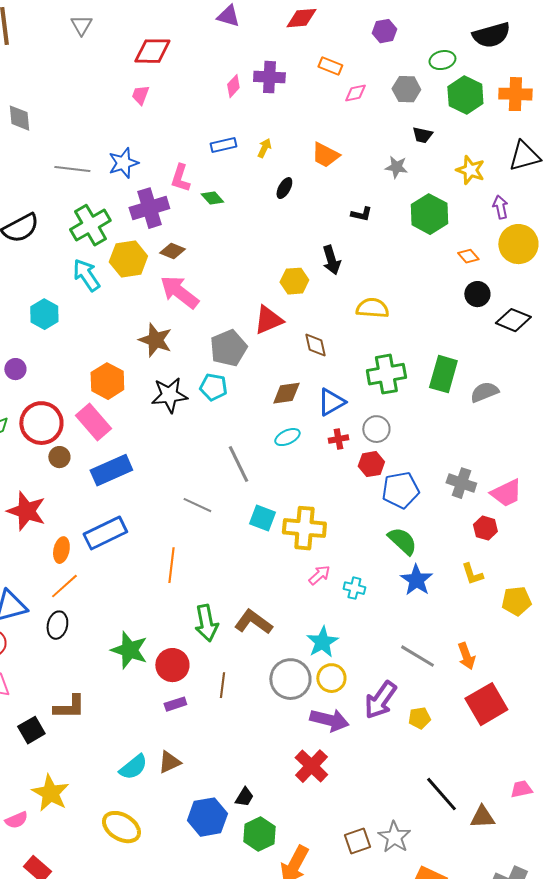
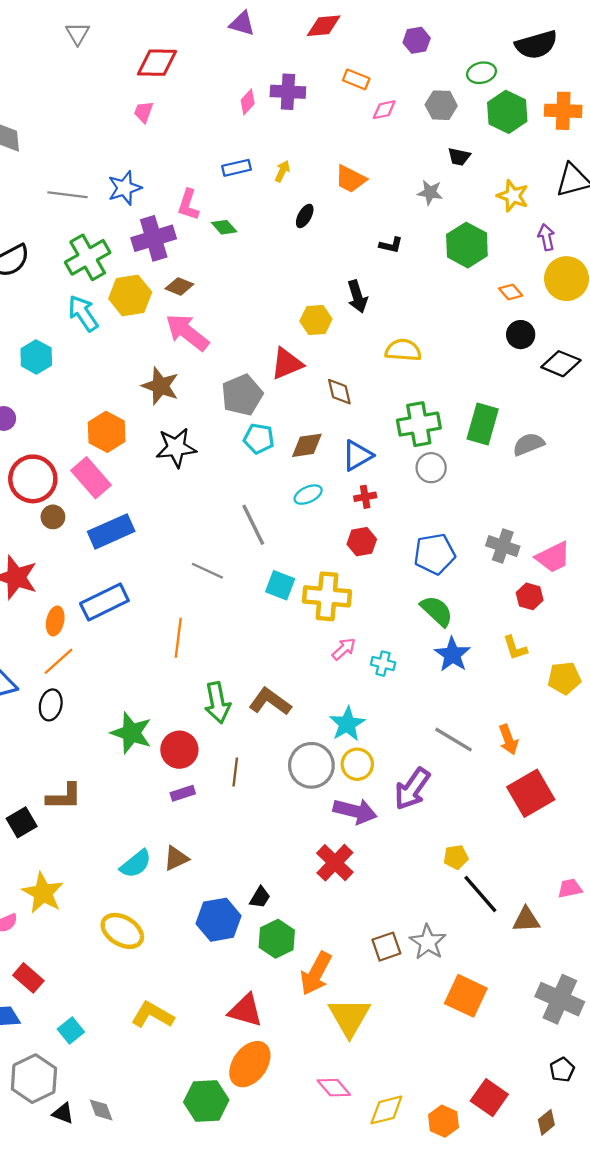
cyan pentagon: (213, 387) -> (259, 439), moved
gray circle: (376, 429) -> (431, 468), moved
red hexagon: (371, 464) -> (362, 542), moved
yellow pentagon: (419, 718) -> (456, 857), moved

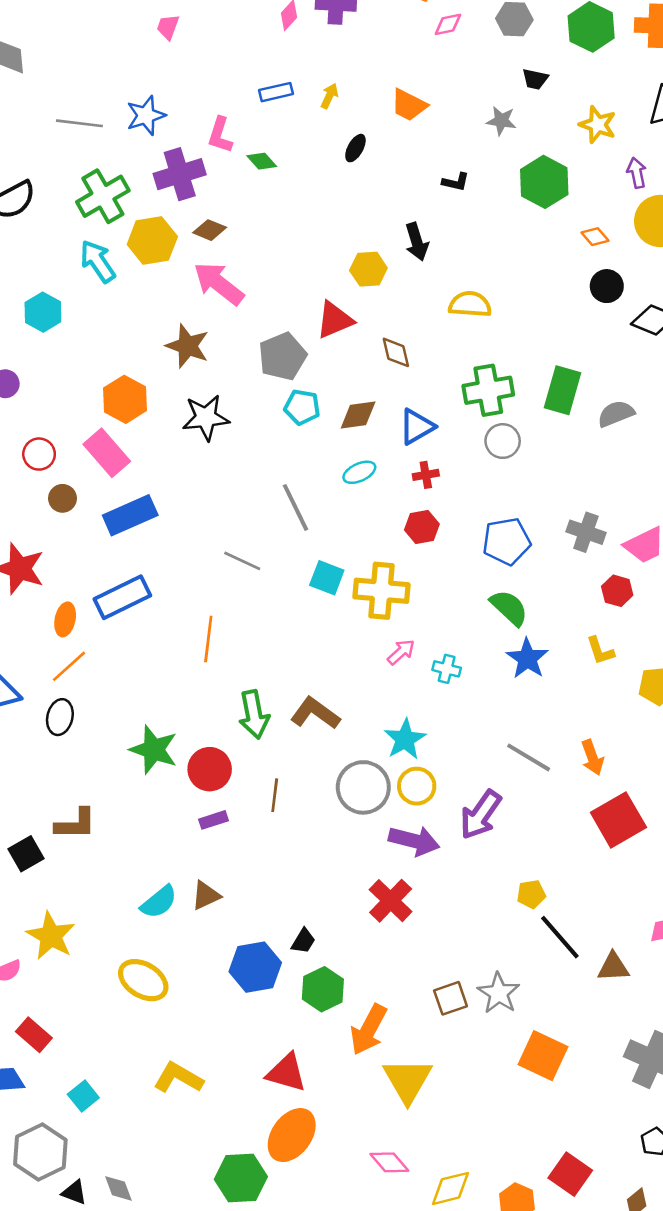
red circle: (33, 479) -> (39, 454), size x0.6

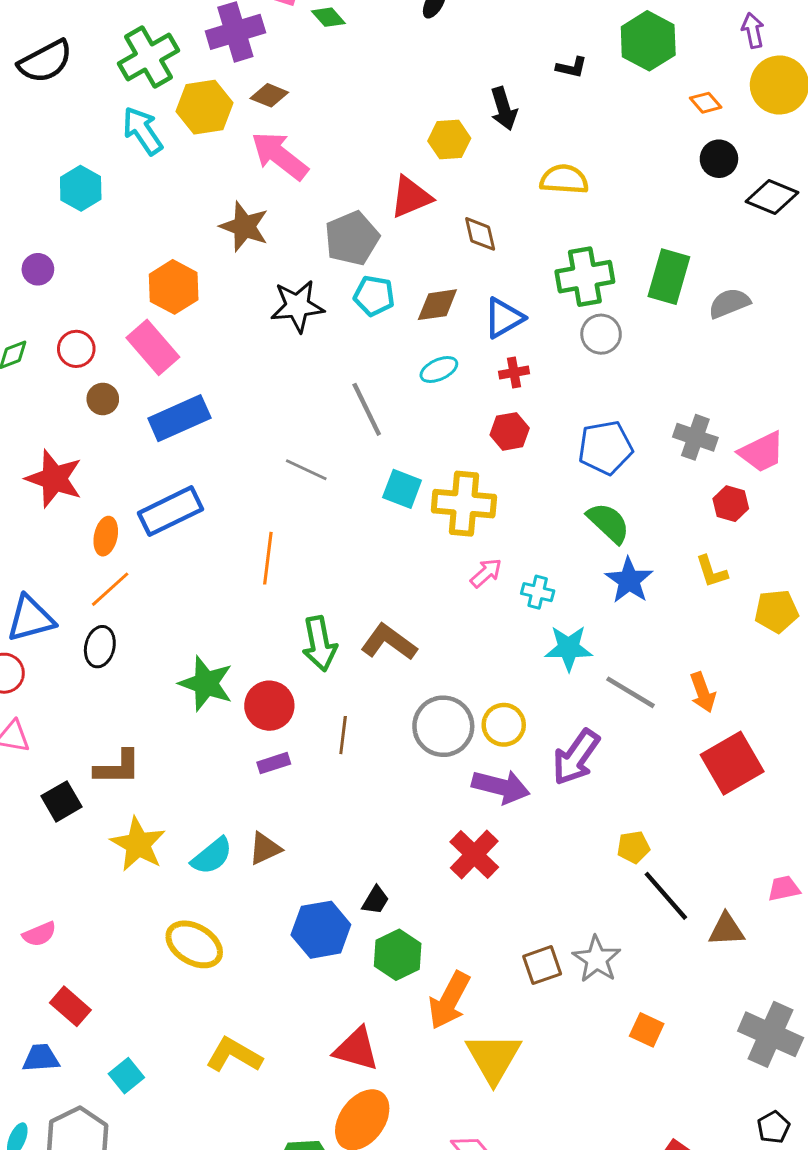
black L-shape: (456, 182) -> (572, 67), moved
black star: (206, 418) -> (297, 306), moved
cyan star: (405, 739) -> (569, 648), moved, turned 30
yellow star: (51, 936) -> (138, 844), moved
orange square: (543, 1056) -> (647, 1030), size x0.6

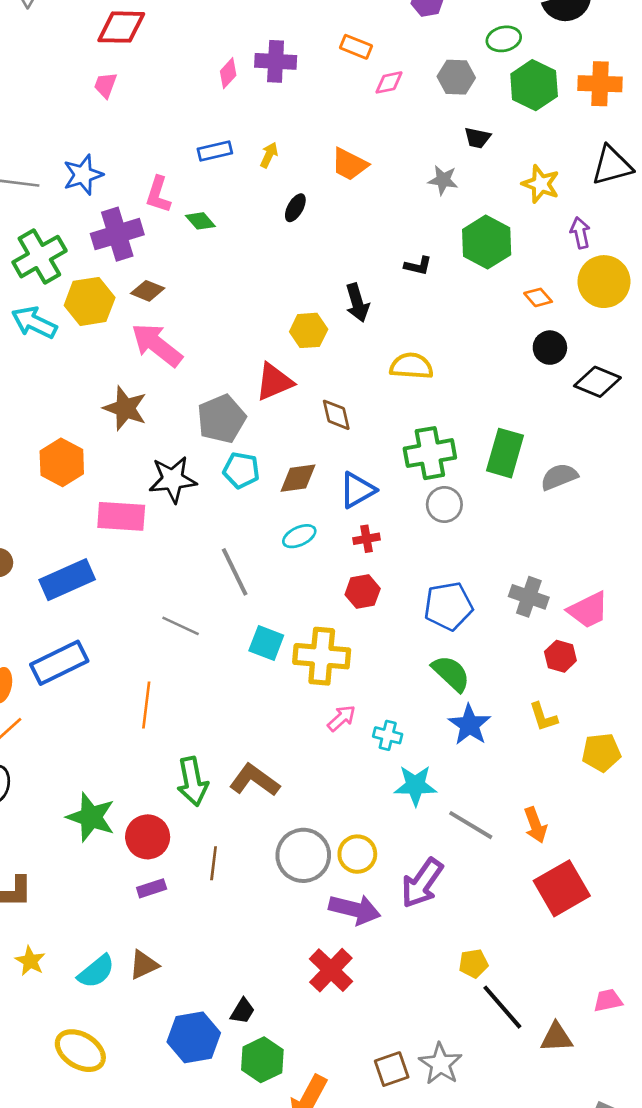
cyan arrow: (143, 131) -> (34, 322), turned -30
pink rectangle: (153, 347) -> (121, 516), moved, turned -45
yellow star: (138, 844) -> (30, 961), size x0.6

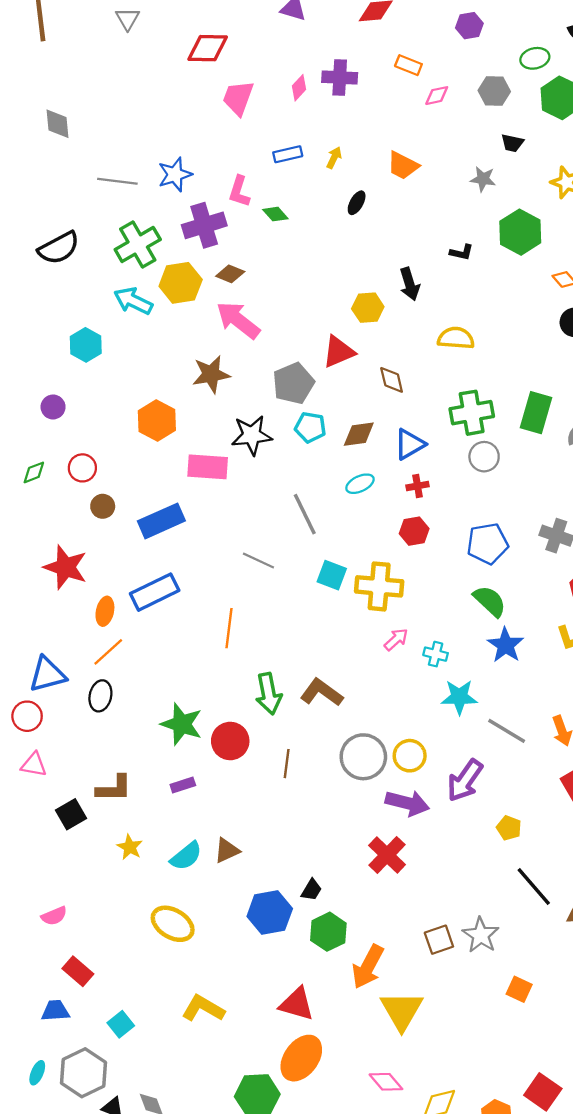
pink trapezoid: (105, 85) -> (238, 98), moved, size x1.6
brown star: (125, 408) -> (211, 374), turned -30
purple rectangle: (152, 888) -> (183, 785), moved
yellow pentagon: (473, 964) -> (509, 828), moved, turned 30

